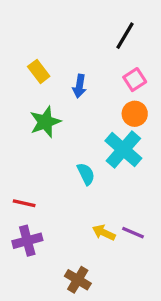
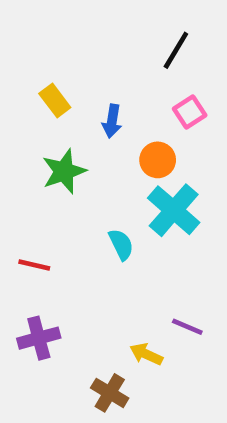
orange circle: (135, 114) -> (158, 160), moved
red line: (24, 203) -> (34, 265), moved
yellow arrow: (104, 233) -> (146, 354), moved

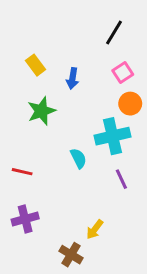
orange circle: (158, 160) -> (130, 104), moved
cyan cross: (174, 210) -> (112, 136), turned 36
purple line: (187, 327) -> (121, 179), moved, turned 42
yellow arrow: (146, 354) -> (95, 229), turned -78

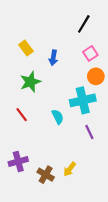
red line: (22, 172) -> (22, 115), moved, turned 40
brown cross: (71, 255) -> (46, 175), moved

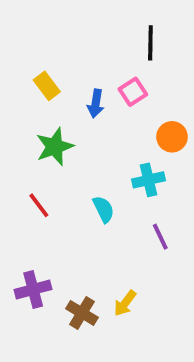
black line: (84, 24) -> (150, 43), turned -30
pink square: (90, 53) -> (133, 92), moved
cyan cross: (83, 100) -> (149, 180), size x0.7

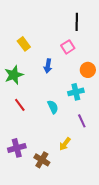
blue arrow: (96, 104) -> (48, 66), moved
green star: (55, 147) -> (14, 75), moved
yellow arrow: (125, 303) -> (65, 144), moved

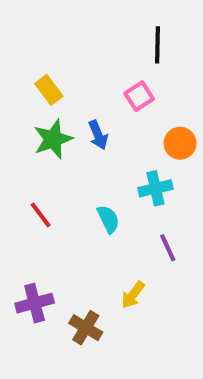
blue arrow: (48, 66) -> (98, 135), turned -32
green star: (14, 75) -> (53, 139), moved

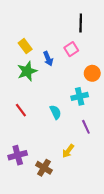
blue arrow: (98, 135) -> (48, 59), moved

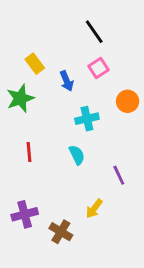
black line: (81, 23) -> (94, 32), moved, turned -36
green star: (27, 71) -> (20, 98), moved
cyan cross: (80, 96) -> (87, 119), moved
red line: (21, 110) -> (29, 152), turned 32

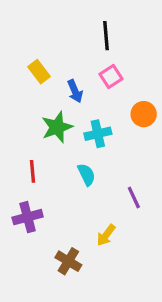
black line: (94, 32) -> (106, 36), turned 30
green star: (20, 98) -> (57, 127), moved
purple cross: (25, 214) -> (28, 217), moved

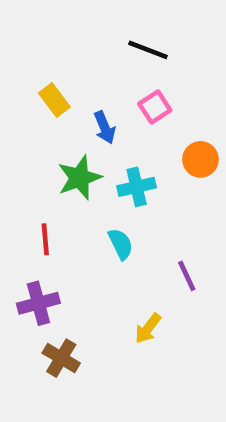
black line: (106, 36) -> (148, 50), turned -64
brown cross: (68, 261) -> (61, 358), moved

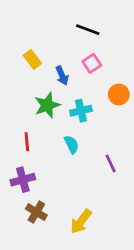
yellow arrow: (148, 328) -> (81, 222), moved, size x1.4

